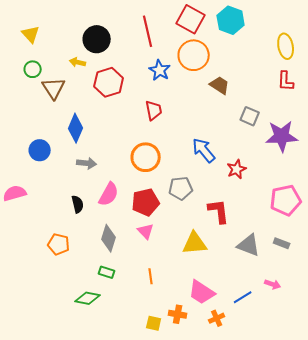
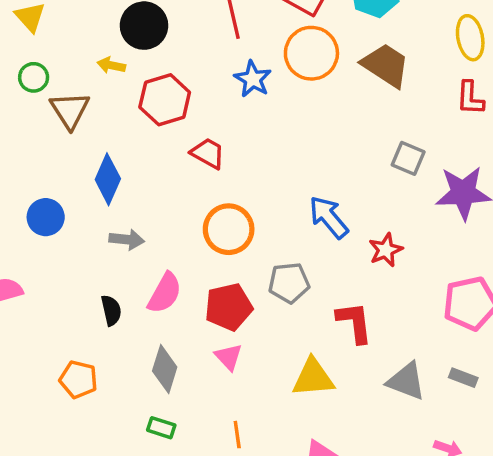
brown trapezoid: (220, 85) -> (386, 65), moved, size x1.4
red trapezoid: (154, 110) -> (208, 153), moved, turned -50

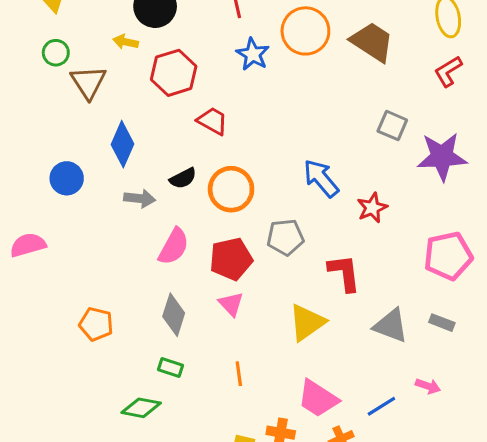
red L-shape: (470, 98) -> (448, 71), turned 56
black semicircle: (111, 310) -> (183, 178), moved, turned 76
yellow triangle: (313, 378) -> (307, 323), turned -30

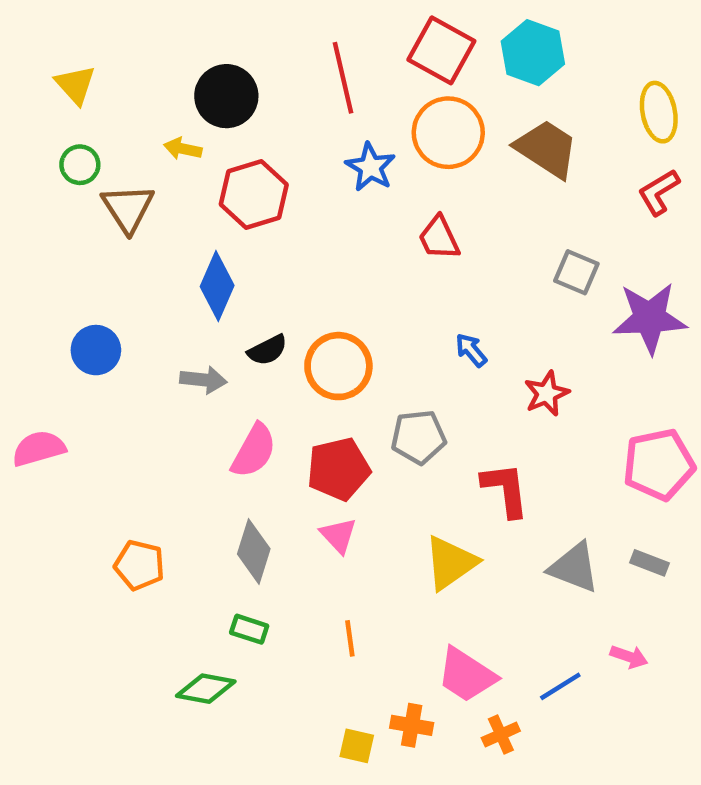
red trapezoid: (212, 121) -> (439, 238), moved, turned -144
blue diamond: (122, 144) -> (217, 286), moved
blue arrow: (321, 178) -> (471, 350), size x0.6

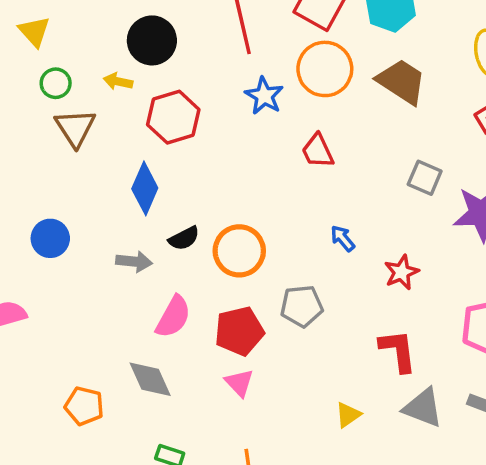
green circle: (80, 165) -> (56, 83), moved
red L-shape: (505, 490) -> (398, 351), moved
gray diamond: (254, 551) -> (150, 379), moved, turned -42
yellow triangle: (451, 563) -> (348, 415), moved, size x0.6

